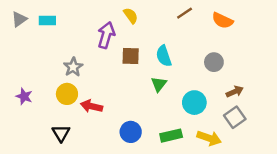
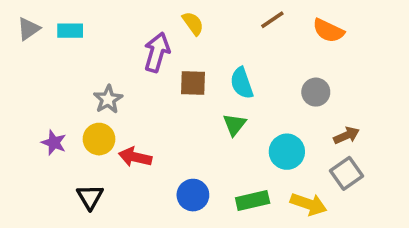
purple star: (24, 96) -> (54, 143), moved

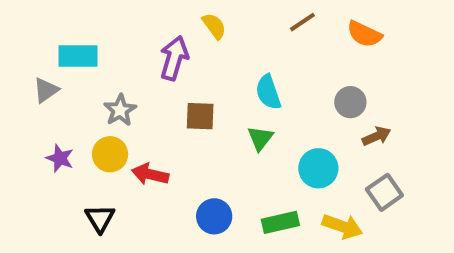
gray triangle: (29, 29) -> (46, 90), moved
cyan rectangle: (70, 31) -> (78, 56), moved, size x1.4
brown square: (193, 83) -> (200, 116), moved
brown arrow: (346, 135) -> (376, 136), moved

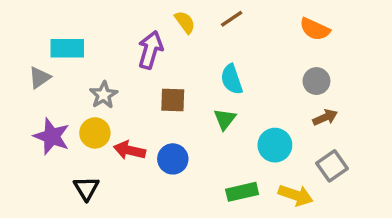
brown line: (302, 22) -> (232, 19), moved
gray circle: (350, 102) -> (316, 81), moved
purple star: (60, 158) -> (52, 136), size x1.5
blue circle: (214, 216) -> (173, 159), moved

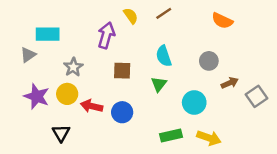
gray circle: (316, 81) -> (209, 61), moved
gray square: (332, 166) -> (256, 96), moved

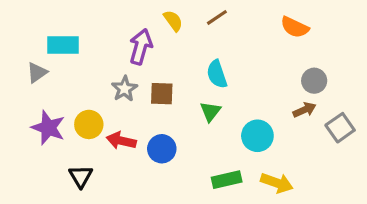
gray circle: (209, 61) -> (314, 81), moved
gray star: (73, 67) -> (124, 89), moved

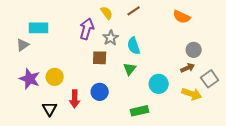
gray star: (124, 89) -> (111, 38), moved
red arrow: (121, 141) -> (75, 99), moved, turned -102
yellow arrow: (277, 183) -> (192, 94), moved

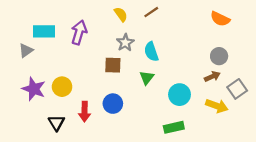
orange semicircle: (182, 17) -> (220, 19), moved
purple arrow: (87, 29) -> (79, 32), moved
green rectangle: (140, 111) -> (174, 127), moved

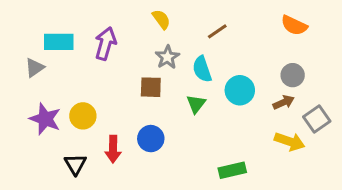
brown line: (151, 12) -> (217, 31), moved
cyan circle: (180, 95) -> (240, 90), moved

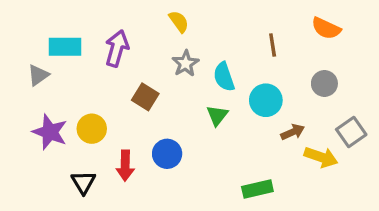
brown line: (217, 31) -> (273, 45), moved, turned -65
brown square: (151, 87) -> (145, 97), moved, turned 30
brown arrow: (284, 102) -> (293, 132), moved

